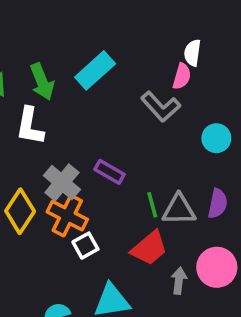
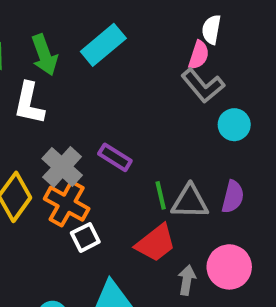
gray L-shape: (161, 107) -> (203, 86), moved

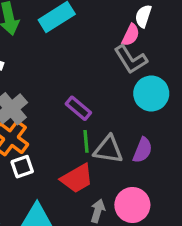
cyan circle: (234, 125) -> (151, 93), size x1.4
purple rectangle: (115, 157) -> (78, 108), moved

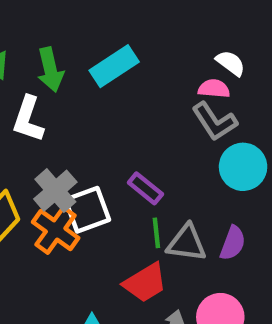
white semicircle: (143, 16) -> (231, 63), turned 110
pink semicircle: (131, 35) -> (214, 89), turned -110
white square: (22, 167) -> (87, 210), moved, size x1.5

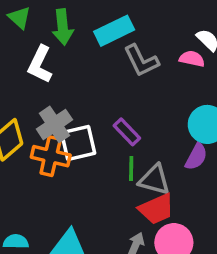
gray L-shape: (215, 122) -> (141, 61), moved
orange cross: (56, 230) -> (51, 156), turned -30
purple semicircle: (233, 243) -> (196, 157), moved
red trapezoid: (145, 283) -> (156, 209), moved

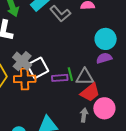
purple rectangle: (127, 132) -> (60, 78), moved, turned -35
purple semicircle: (196, 157) -> (104, 58), turned -119

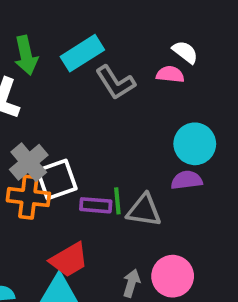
red trapezoid: (90, 92) -> (69, 260), moved

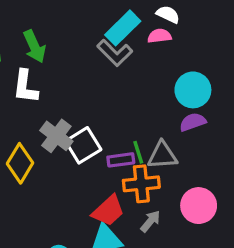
cyan rectangle: (82, 53) -> (123, 28), moved
orange cross: (28, 197) -> (141, 184), moved
gray arrow: (131, 283) -> (150, 221), moved, turned 35

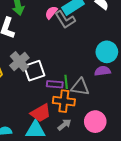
pink semicircle: (159, 36) -> (51, 13), moved, turned -56

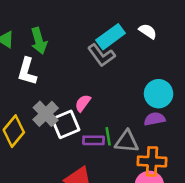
pink semicircle: (51, 13) -> (83, 103), moved
orange cross: (64, 101) -> (152, 161), moved

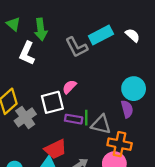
gray L-shape: (101, 55) -> (77, 47), moved
gray cross: (46, 114) -> (25, 117), moved
purple semicircle: (155, 119) -> (127, 109), turned 78

